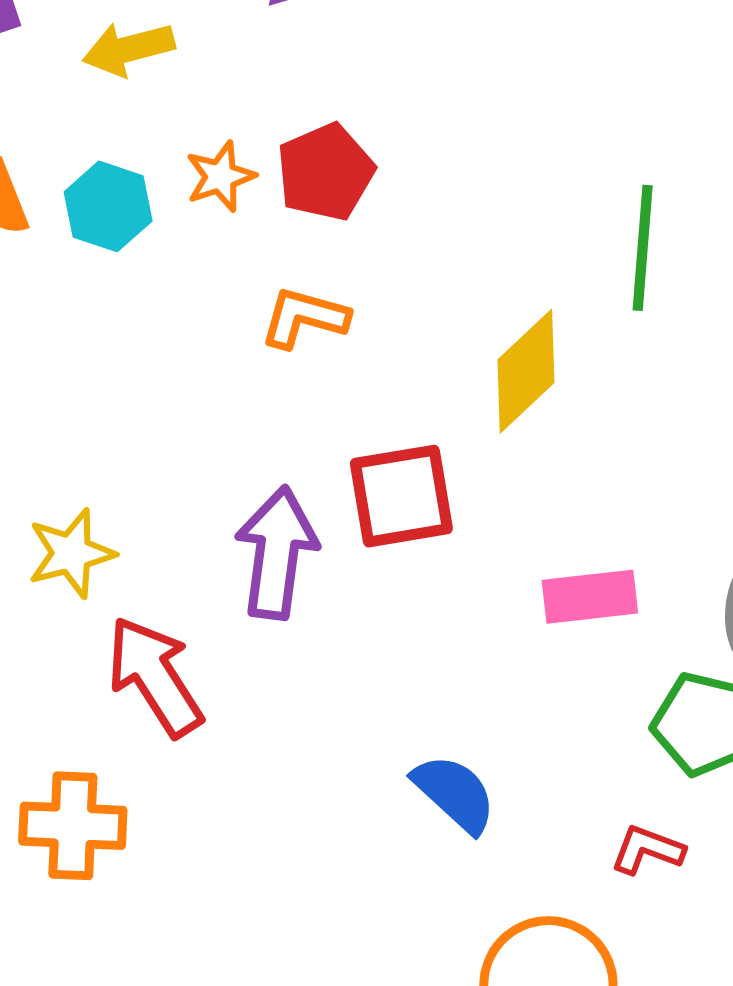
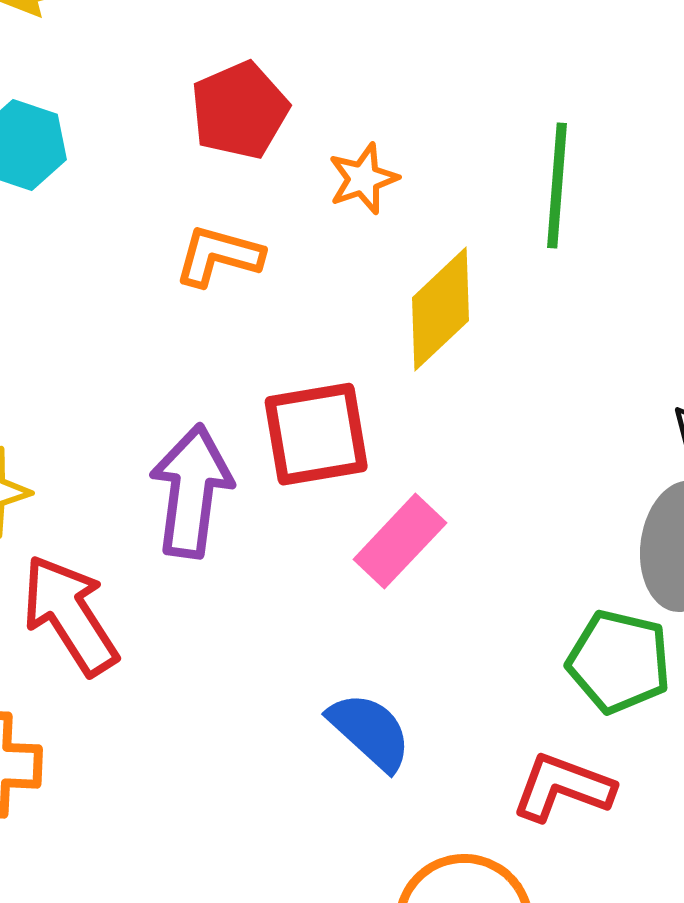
orange star: (220, 177) -> (363, 179), moved
pink rectangle: (590, 597) -> (400, 541), moved, turned -40
red L-shape: (647, 850) -> (563, 787), size x1.4

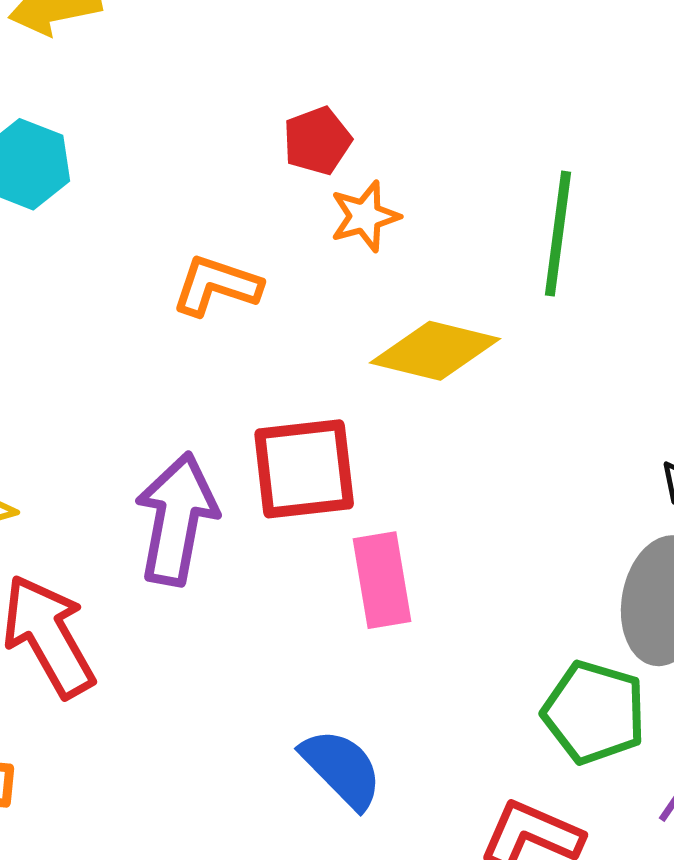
red pentagon: (240, 110) -> (317, 141), moved, size x0.7
yellow diamond: (440, 309) -> (435, 351), turned 54
pink rectangle: (400, 541) -> (382, 580), turned -56

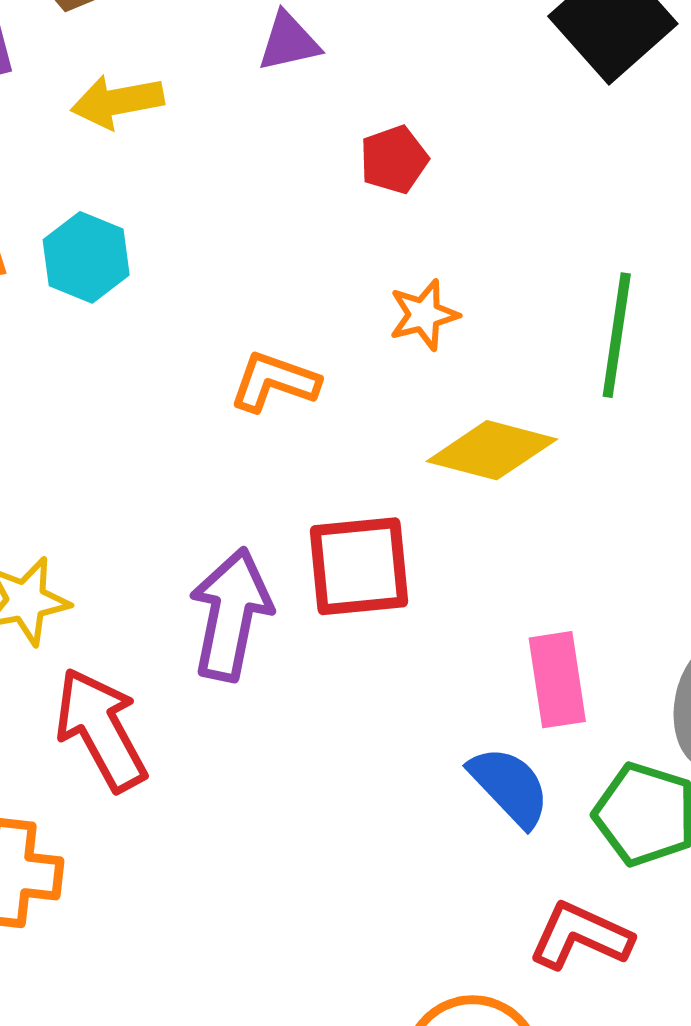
red pentagon: (317, 141) -> (394, 160), moved
pink rectangle: (382, 580) -> (557, 680), moved
blue semicircle: (342, 769) -> (510, 786), moved

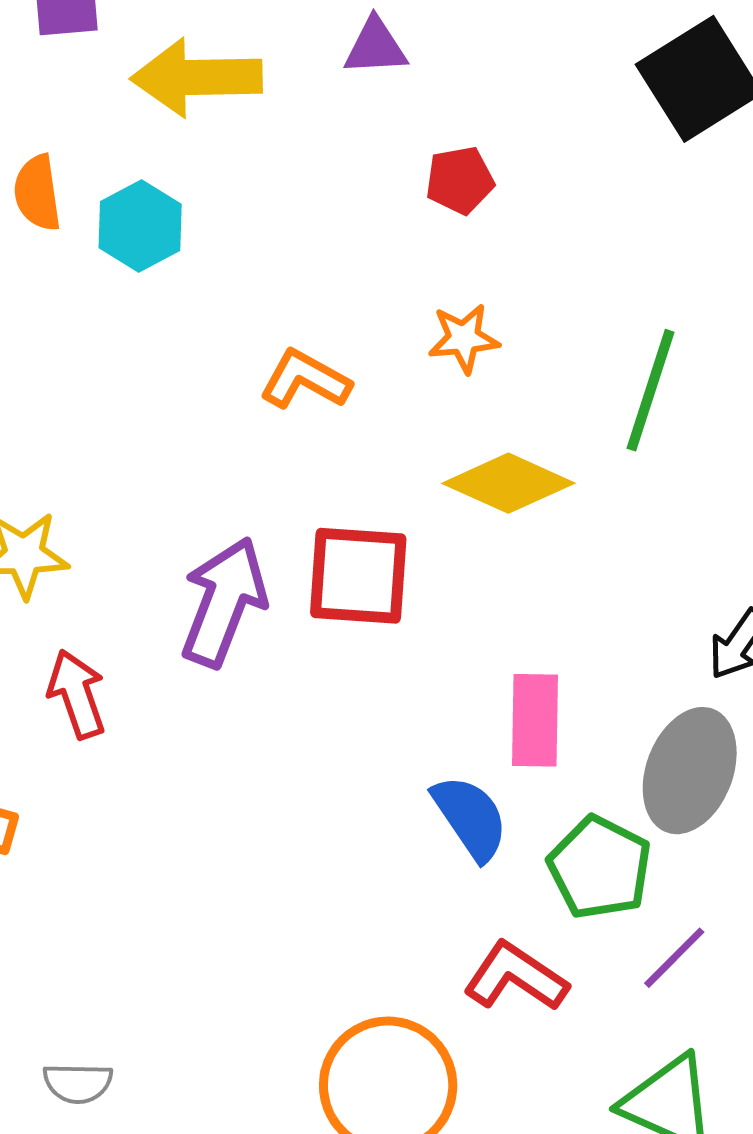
yellow arrow: (117, 102) -> (197, 77), size x1.4
red arrow: (101, 730) -> (77, 694), size x0.7

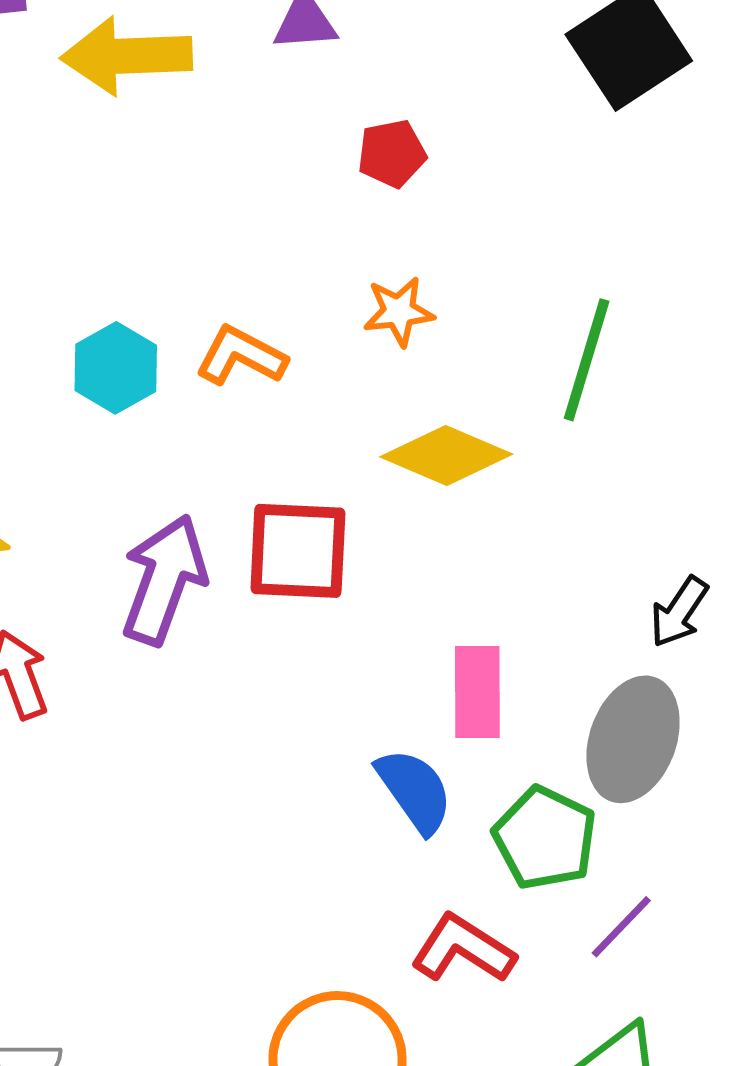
cyan hexagon: (140, 226) -> (116, 368), moved

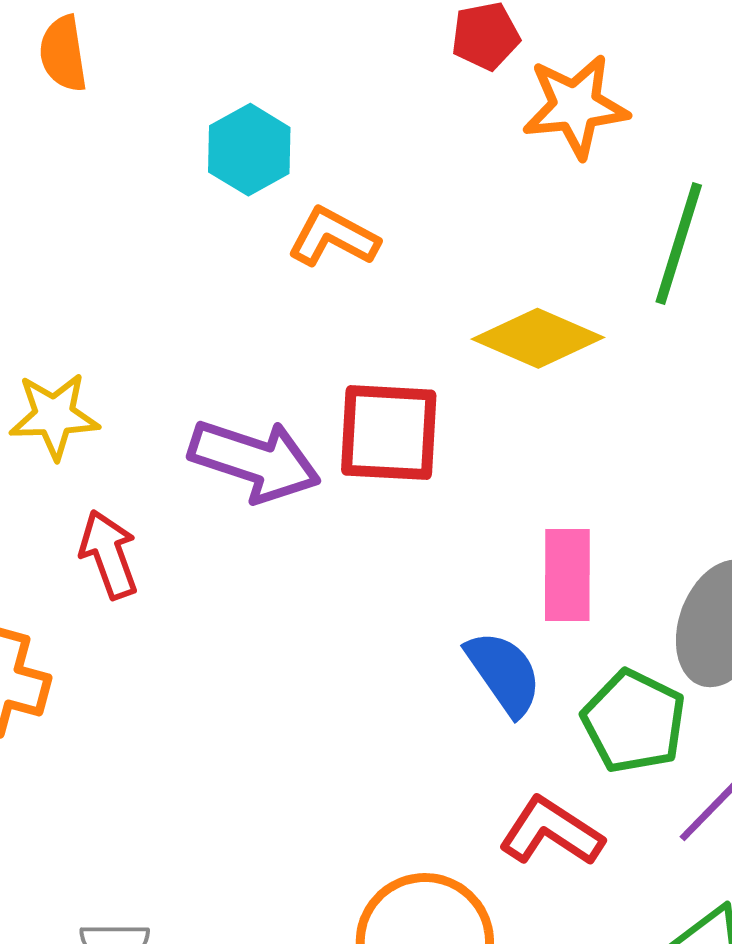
orange star: (399, 311) -> (575, 106), moved, size x1.5
cyan hexagon: (116, 368) -> (249, 150), moved
purple arrow: (164, 580) -> (255, 461), turned 88

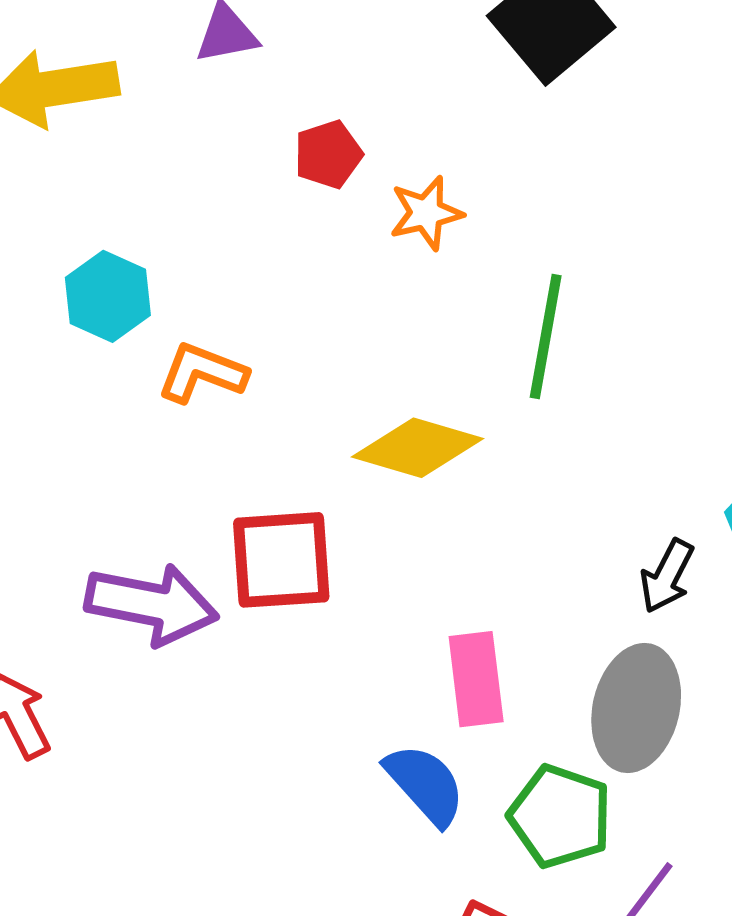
orange star: (575, 106) -> (426, 213), size x0.7

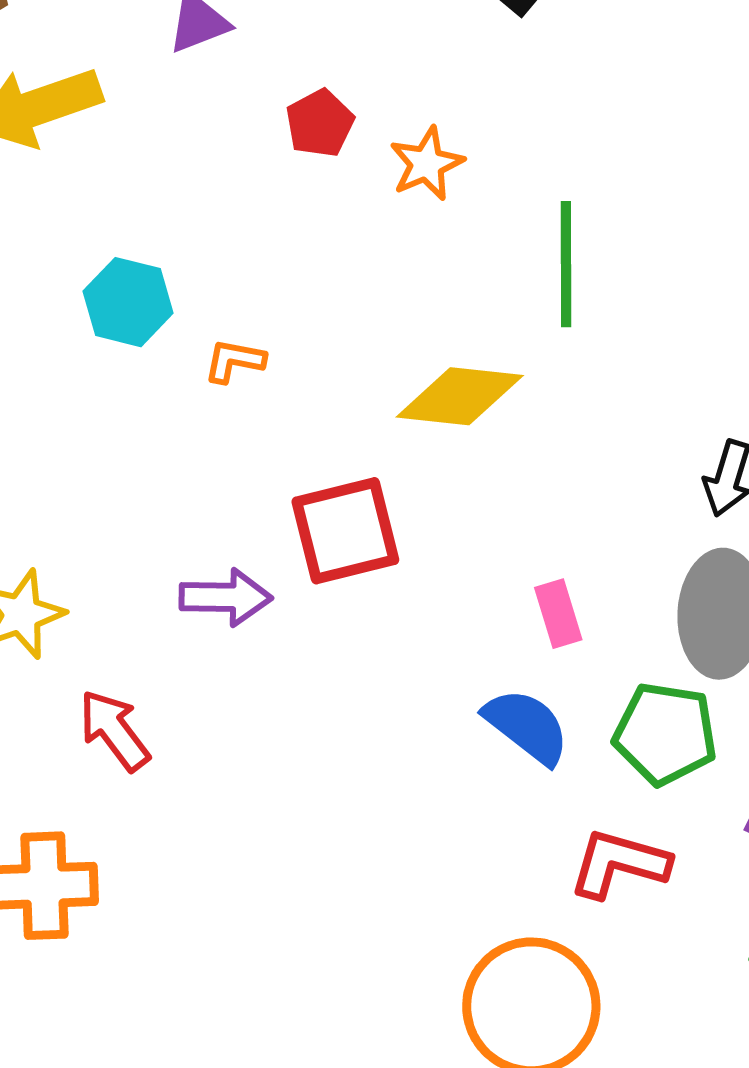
orange L-shape: (202, 373) -> (234, 361), size x0.7
purple arrow: (152, 604) -> (226, 597), size x0.7
pink rectangle: (476, 679) -> (558, 614), size x0.7

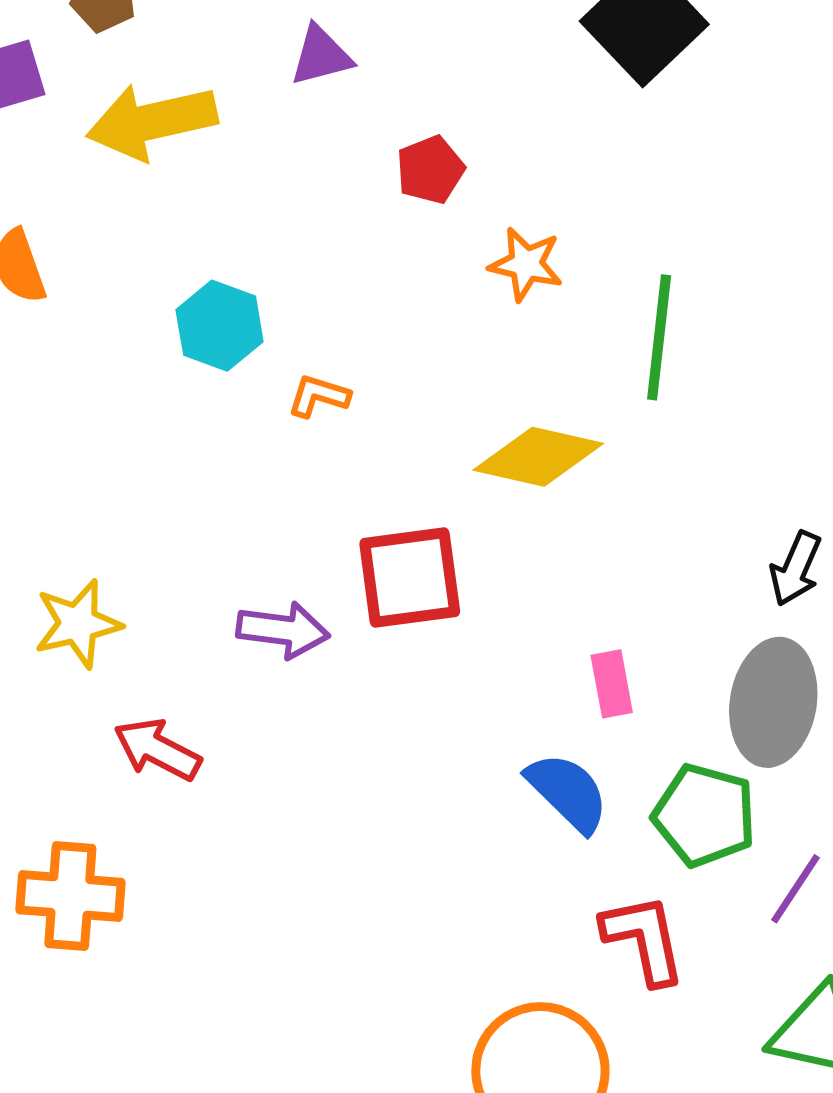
orange star: (427, 164) -> (526, 264), moved, turned 30
red arrow: (114, 730) -> (157, 750), turned -32
red L-shape: (619, 864) -> (644, 939), turned 56

